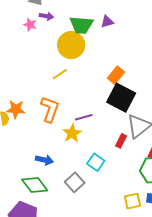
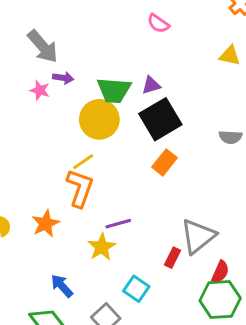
black square: (121, 98) -> (160, 119), moved, turned 32
orange star: (16, 109) -> (46, 223), moved, turned -30
orange L-shape: (50, 109) -> (80, 188), moved
blue arrow: (44, 160) -> (62, 286), turned -144

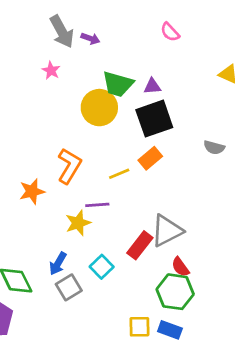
purple arrow: (63, 78) -> (90, 38), moved
yellow line: (83, 162) -> (119, 174), moved
red rectangle: (172, 258) -> (140, 245), size x1.5
red semicircle: (220, 272) -> (180, 267), turned 108
blue arrow: (62, 286) -> (58, 264), moved, turned -120

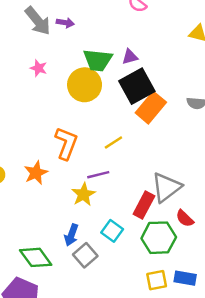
pink star: (51, 70) -> (39, 68), moved
orange rectangle: (150, 158) -> (151, 108), moved, size x1.4
green hexagon: (175, 292) -> (159, 238), moved

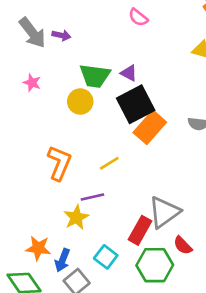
purple triangle: (130, 57) -> (129, 73), turned 42
yellow circle: (85, 85) -> (80, 102), size x0.7
orange star: (36, 173) -> (38, 248), moved, turned 30

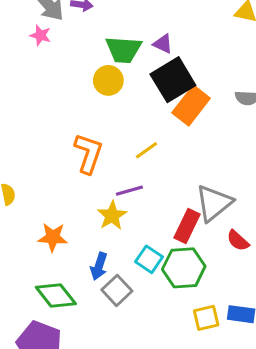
pink star: (32, 83) -> (40, 35), moved
orange star: (38, 248) -> (53, 237), moved
green hexagon: (155, 265) -> (184, 268), moved

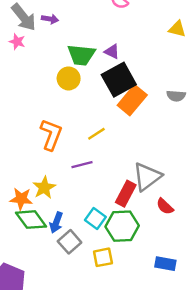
yellow star: (112, 216) -> (44, 188), moved
green diamond: (56, 295) -> (31, 220), moved
yellow square: (206, 318) -> (103, 257), moved

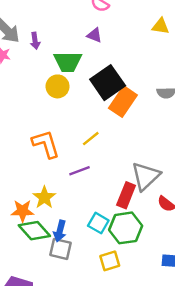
purple arrow: (50, 19) -> (35, 41), moved, turned 77
purple triangle: (112, 51) -> (94, 35), moved
orange L-shape: (51, 135) -> (46, 144), turned -32
gray square: (70, 242) -> (61, 249), moved, turned -30

